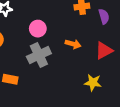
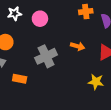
pink circle: (38, 29) -> (40, 19), moved

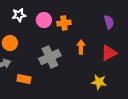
orange cross: (86, 12) -> (64, 23), moved
orange arrow: (78, 46) -> (81, 47), turned -104

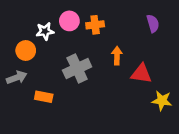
white star: (19, 15) -> (45, 31), moved
red triangle: (109, 53) -> (141, 74), moved, turned 36
yellow star: (99, 82) -> (162, 101), moved

